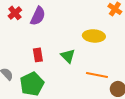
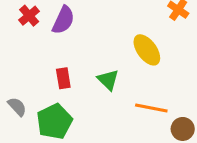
yellow ellipse: (94, 36) -> (147, 50), turned 50

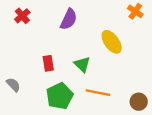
purple semicircle: (63, 20) -> (69, 19), moved
orange line: (151, 108) -> (98, 93), moved
green pentagon: (54, 121) -> (60, 96), moved

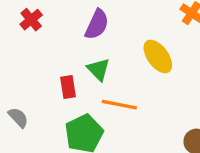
green triangle: (82, 64) -> (98, 69), moved
orange line: (98, 93) -> (119, 105), moved

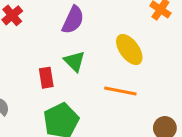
orange line: (119, 105) -> (120, 91), moved

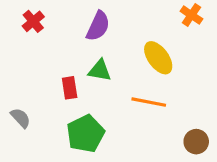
green triangle: (74, 61) -> (100, 70), turned -35

